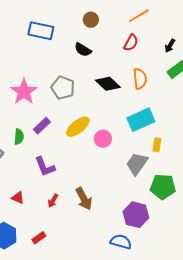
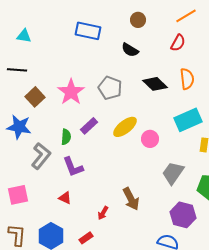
gray trapezoid: (137, 164) -> (173, 173), moved
purple L-shape: (45, 167) -> (73, 167), moved
red arrow: (53, 201) -> (103, 213), moved

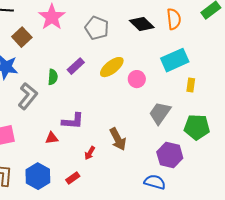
pink star: (71, 92) -> (52, 17), moved
purple L-shape: (73, 167) -> (73, 121), moved, turned -65
red triangle: (65, 198) -> (52, 138), turned -32

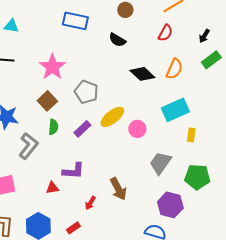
orange semicircle: (174, 19) -> (174, 69), turned 30
gray pentagon: (97, 28) -> (86, 92), moved
brown square: (22, 37) -> (47, 101), moved
purple rectangle: (76, 66) -> (82, 129), moved

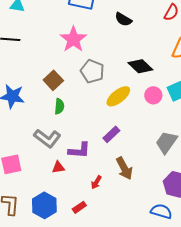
pink star: (52, 67) -> (73, 39), moved
black diamond: (142, 74) -> (140, 66), moved
purple rectangle: (82, 129) -> (111, 134), moved
pink circle: (137, 129) -> (153, 95), moved
gray L-shape: (28, 146) -> (47, 138), moved, turned 88

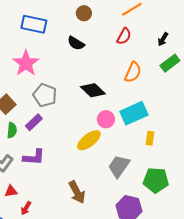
yellow ellipse: (118, 96) -> (89, 140), moved
purple rectangle: (111, 134) -> (34, 122), moved
purple L-shape: (79, 150) -> (34, 157), moved
red arrow: (96, 182) -> (26, 208), moved

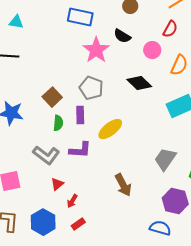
pink star: (26, 63) -> (96, 50), moved
pink circle: (106, 119) -> (152, 50), moved
purple rectangle: (34, 122) -> (80, 115), turned -48
yellow ellipse: (89, 140) -> (110, 129), moved
red triangle: (11, 191) -> (57, 184), turned -32

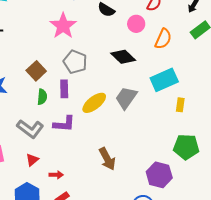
pink star: (96, 50) -> (63, 26), moved
gray trapezoid: (165, 159) -> (126, 98), moved
red triangle: (57, 184) -> (32, 160), moved
red arrow: (72, 201) -> (56, 175), turned -120

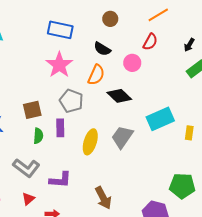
orange semicircle: (163, 39) -> (96, 75), moved
brown square: (36, 71) -> (32, 110), turned 30
yellow ellipse: (94, 103) -> (90, 142), turned -35
yellow rectangle: (180, 105) -> (189, 133), moved
purple L-shape: (64, 124) -> (60, 180), moved

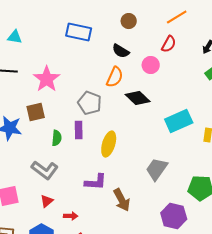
pink star: (59, 65) -> (47, 79), moved
brown square: (32, 110) -> (36, 112), moved
gray trapezoid: (122, 137) -> (157, 169), moved
purple L-shape: (60, 180) -> (96, 182), moved

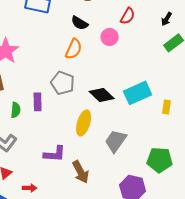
black diamond: (138, 98) -> (102, 95), moved
gray pentagon: (90, 103) -> (63, 83), moved
yellow ellipse: (109, 144) -> (84, 123), moved

